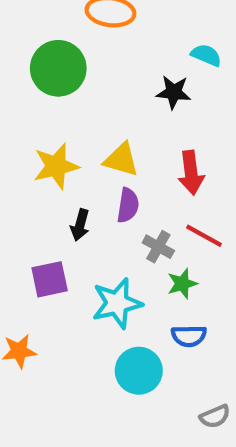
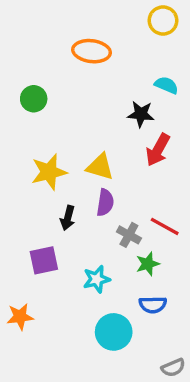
green circle: (58, 68) -> (34, 99), moved, size x0.6
red arrow: (191, 173) -> (158, 150), moved, turned 36
cyan star: (117, 303) -> (97, 279), size x0.7

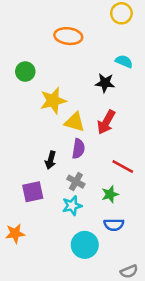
red arrow: (158, 150) -> (106, 122), moved
yellow star: (49, 172) -> (53, 101), moved
gray cross: (129, 235) -> (76, 182), moved

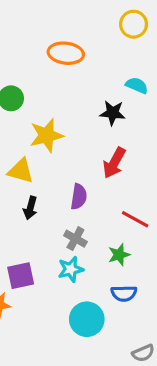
yellow triangle: (75, 122) -> (21, 171), moved
black arrow: (51, 160) -> (30, 208), moved
purple square: (33, 192) -> (21, 276), moved

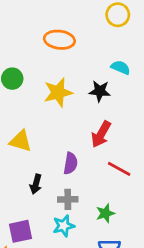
yellow star: (46, 135) -> (58, 92), moved
black arrow: (30, 208) -> (36, 184), moved
red line: (135, 219) -> (119, 169), moved
gray cross: (75, 239) -> (68, 199), turned -30

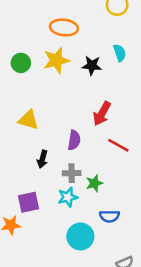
cyan semicircle: (121, 67) -> (120, 53), turned 48
black star: (100, 91) -> (92, 65), moved
yellow star: (58, 92) -> (56, 60), moved
green star: (105, 213) -> (94, 183), moved

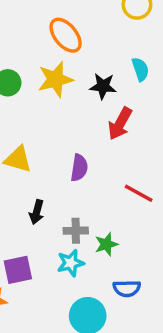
orange ellipse: (64, 27) -> (66, 35), turned 44
red arrow: (102, 114) -> (120, 124), moved
purple semicircle: (74, 140) -> (79, 168), moved

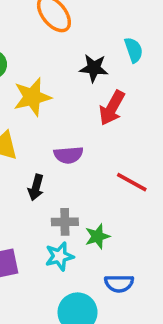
yellow star: (55, 79) -> (32, 97), moved
purple semicircle: (79, 168) -> (68, 155), turned 76
black arrow: (37, 212) -> (36, 187), moved

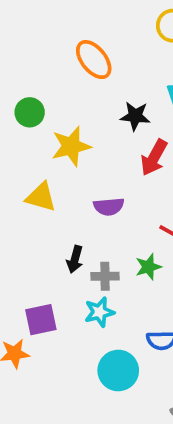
black arrow: (36, 187) -> (75, 259), moved
green star: (97, 236) -> (148, 267), moved

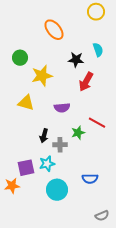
green star: (148, 267) -> (78, 133), moved
cyan star: (99, 312) -> (47, 164), moved
cyan circle: (118, 370) -> (57, 190), moved

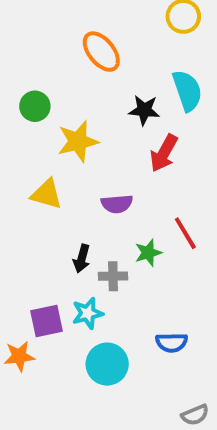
cyan semicircle: (98, 50) -> (187, 91), size x1.5
red line: (97, 123) -> (185, 233), turned 30

